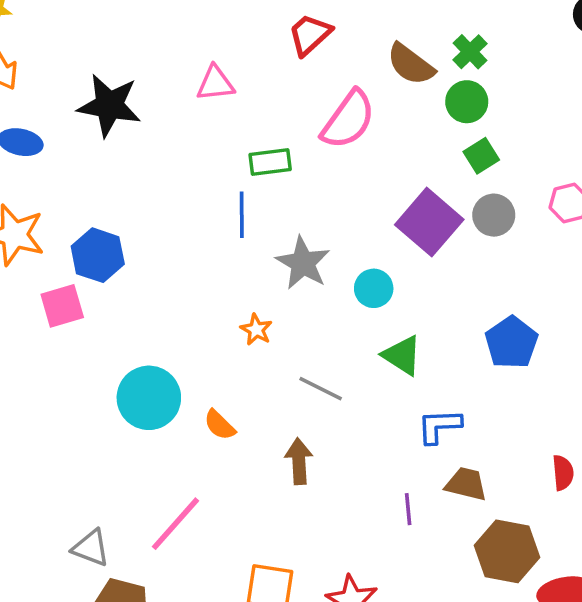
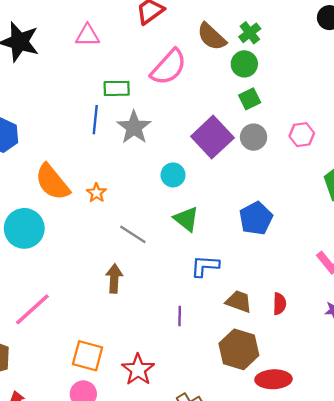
gray star: (303, 263) -> (134, 127), moved
orange semicircle: (220, 425) -> (52, 182), moved, size x1.8
brown trapezoid: (466, 484) -> (239, 301), moved

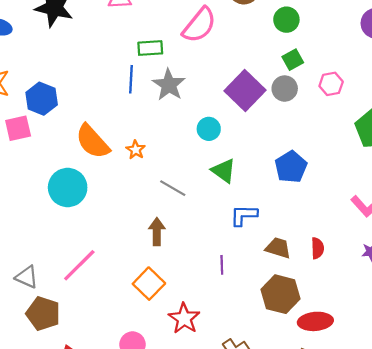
green circle: (244, 64) -> (286, 20), moved
green square: (250, 99) -> (293, 60), moved
orange square: (88, 356) -> (149, 284), moved, turned 32

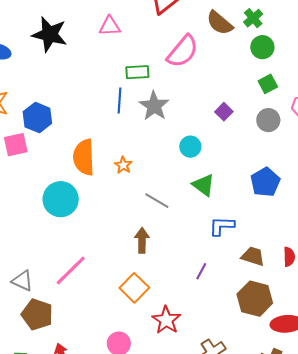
gray circle: (285, 89) -> (268, 120), moved
purple square: (245, 90) -> (224, 112), size x0.5
orange semicircle: (93, 142) -> (84, 157), turned 39
purple line: (222, 265) -> (201, 271), turned 30

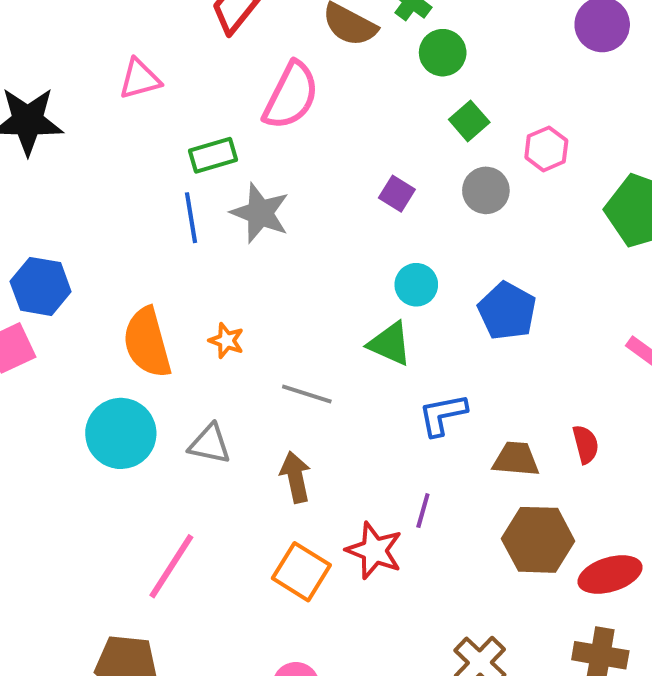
cyan circle: (190, 147) -> (416, 285), moved
gray triangle: (22, 281) -> (210, 444), moved
red star: (166, 320) -> (374, 551), moved

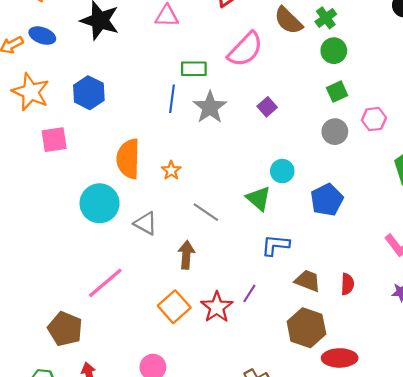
purple square: (397, 194) -> (267, 107), moved
blue hexagon: (41, 286) -> (89, 93), moved

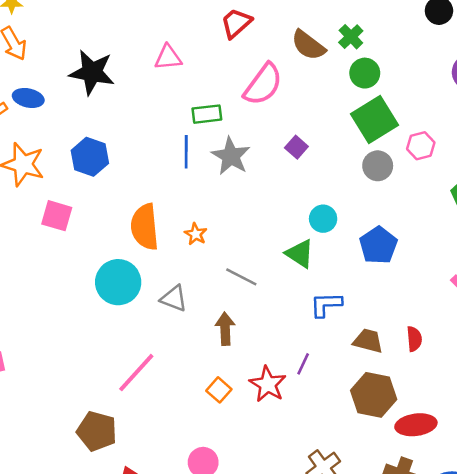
green square: (337, 92) -> (374, 120), size x1.8
pink square: (54, 140) -> (57, 216), turned 32
orange square: (174, 307) -> (219, 390), size x0.7

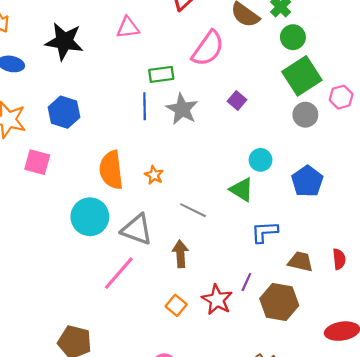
gray triangle: (174, 298) -> (137, 229), size x1.4
pink line: (136, 373) -> (119, 273), moved
brown hexagon: (374, 395) -> (279, 302), moved

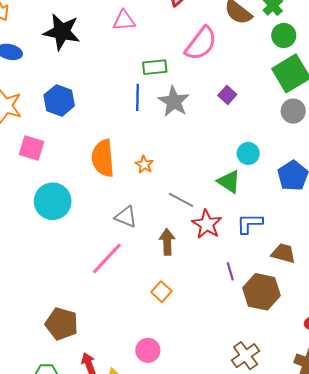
cyan circle: (90, 217) -> (53, 201), moved
gray triangle: (137, 229) -> (126, 217), size x0.7
purple line: (246, 282) -> (230, 271), turned -42
red star: (217, 300) -> (207, 224), moved

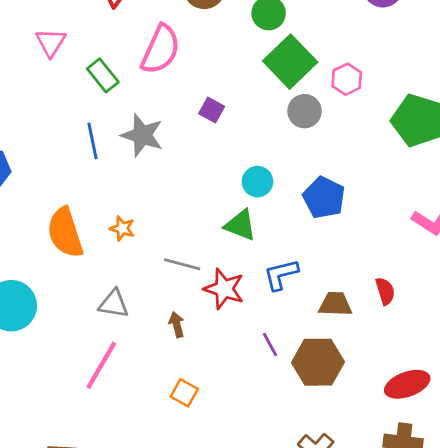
pink triangle: (124, 21) -> (51, 43), turned -40
green rectangle: (155, 67) -> (103, 75), moved, turned 70
brown arrow: (167, 242) -> (177, 325), size x0.7

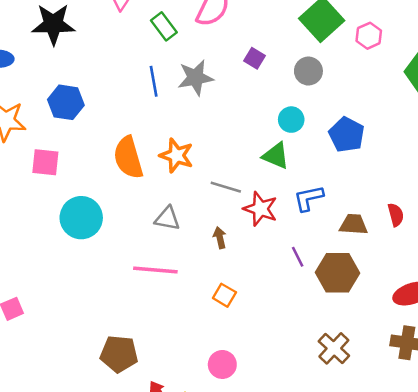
gray circle: (305, 111) -> (308, 71), moved
gray star: (142, 135) -> (196, 78), turned -30
orange star: (122, 228) -> (176, 155), size x1.6
pink line: (101, 365) -> (155, 270), turned 63

